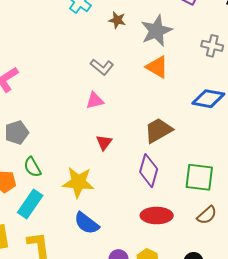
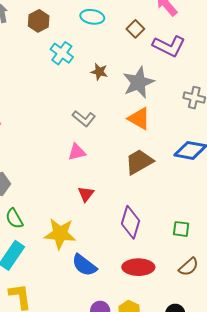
brown trapezoid: (158, 130) -> (139, 162), moved
green square: (199, 177) -> (181, 229), size x0.6
blue semicircle: (87, 223) -> (84, 265), moved

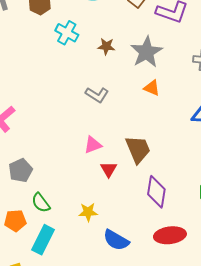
orange triangle: (139, 119) -> (152, 88), size x0.7
pink triangle: (77, 152) -> (93, 145), moved
brown trapezoid: (139, 162) -> (138, 149), moved, turned 104
yellow star: (60, 234) -> (88, 212), size x0.6

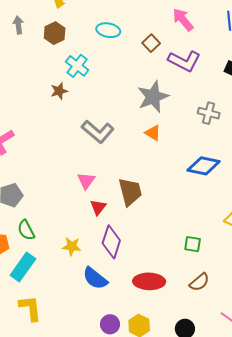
brown star: (106, 46) -> (59, 91), moved, turned -30
gray L-shape: (97, 95) -> (98, 132), size x1.4
pink triangle: (93, 145) -> (86, 181), turned -42
purple diamond: (156, 192) -> (111, 242), moved

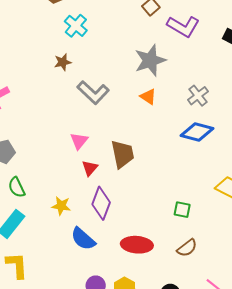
brown star: (59, 91) -> (63, 62), moved
gray cross: (209, 113) -> (198, 96), moved, turned 35

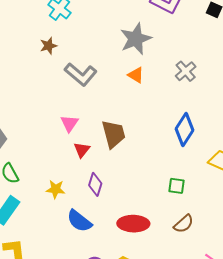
blue diamond: (197, 132) -> (184, 129), moved, turned -68
purple diamond: (101, 203) -> (95, 184), size x0.7

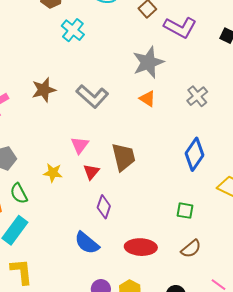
brown star: (48, 46) -> (44, 90), moved, size x1.4
yellow star: (56, 189) -> (53, 173), moved

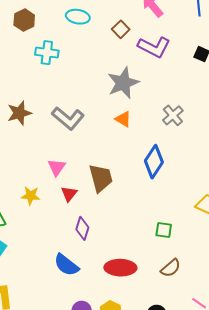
cyan cross: (73, 30) -> (47, 53), turned -30
blue diamond: (195, 154) -> (154, 162), moved

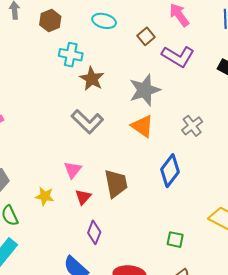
brown star: (19, 113) -> (92, 79), moved, turned -30
orange triangle: (123, 119) -> (142, 126), size x1.4

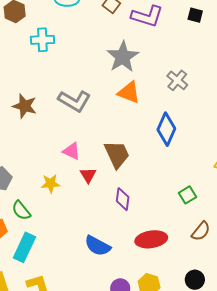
brown star: (92, 79) -> (25, 106), moved
pink triangle: (73, 170) -> (72, 151), turned -30
purple diamond: (94, 232) -> (123, 199), moved
green square: (175, 240) -> (188, 195), turned -30

